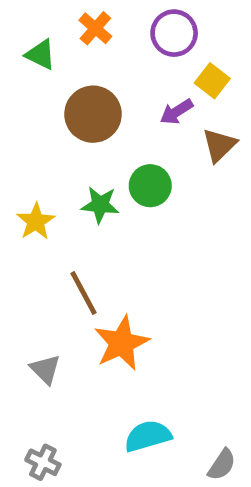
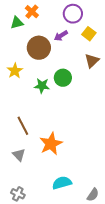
orange cross: (95, 28) -> (32, 12), moved
green triangle: (41, 55) -> (17, 23), turned -40
purple arrow: (176, 112) -> (61, 36), moved
yellow star: (36, 221) -> (15, 71), moved
brown line: (83, 293) -> (23, 126), moved

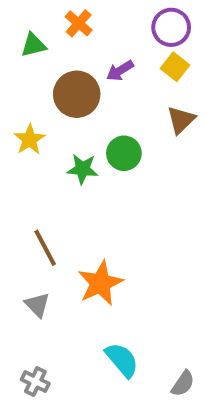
orange cross: (32, 12) -> (79, 23), moved
purple circle: (73, 14) -> (171, 27), moved
cyan semicircle: (62, 183) -> (122, 360), turned 66

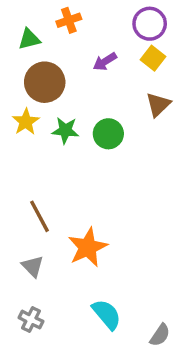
orange cross: (79, 23) -> (69, 20), turned 30
brown circle: (77, 94) -> (45, 82), moved
green star: (83, 169) -> (65, 130), moved
gray cross: (35, 382) -> (31, 320), moved

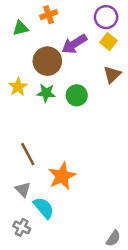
purple arrow: (105, 62) -> (74, 44), size x1.5
brown circle: (45, 82) -> (47, 61), moved
cyan semicircle: (107, 314) -> (44, 208), moved

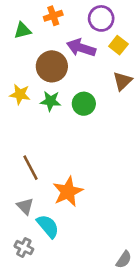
purple circle: (106, 17) -> (101, 18), moved
purple arrow: (74, 44) -> (81, 48), turned 50
yellow star: (18, 87) -> (20, 94), turned -30

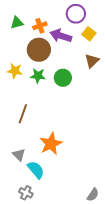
orange cross: (53, 16) -> (40, 26), moved
brown line: (31, 168) -> (23, 114), moved, turned 48
gray cross: (24, 248) -> (26, 193), moved

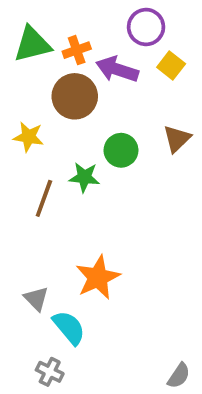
green triangle: (17, 23) -> (32, 44), size x1.5
brown triangle: (92, 61) -> (177, 139), moved
green star: (38, 76) -> (84, 177), moved
brown line: (23, 114) -> (44, 198), moved

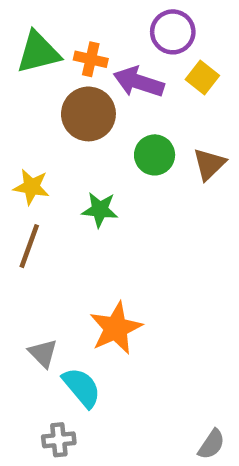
orange cross: (77, 50) -> (91, 59), turned 32
yellow star: (29, 137) -> (31, 187), moved
green circle: (121, 150) -> (155, 155), moved
brown line: (44, 198) -> (29, 246), moved
gray cross: (50, 372) -> (59, 440), turned -32

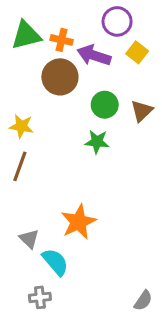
green star: (100, 210) -> (97, 142), moved

